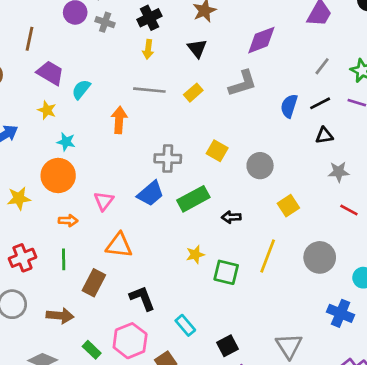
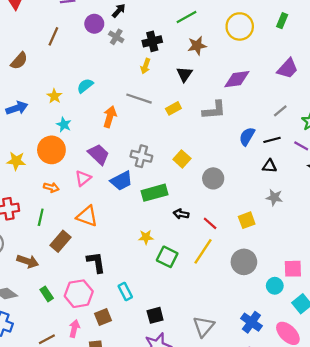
purple trapezoid: (50, 73) -> (98, 154), moved
yellow square: (288, 206) -> (247, 220), moved
red line: (349, 210) -> (210, 223), moved
blue cross: (341, 313) -> (251, 322), moved

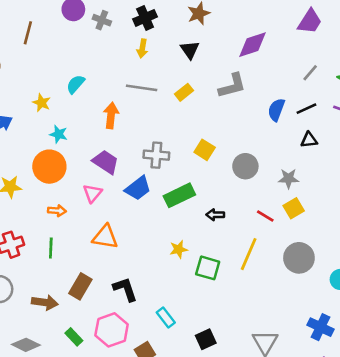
gray star: (274, 197) -> (289, 178), moved
red line: (210, 223) -> (265, 216), moved
brown rectangle: (60, 241) -> (80, 286), moved

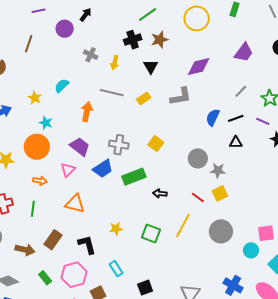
black cross: (145, 18) -> (133, 40), moved
gray cross: (102, 20) -> (91, 55), moved
gray circle: (245, 166) -> (198, 158), moved
yellow star: (179, 249) -> (116, 229), moved

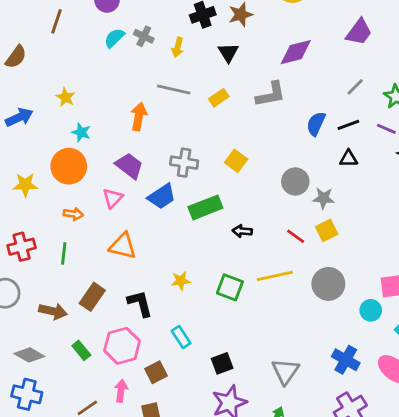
cyan semicircle: (62, 86) -> (114, 38), moved
yellow line: (183, 225) -> (275, 276), turned 50

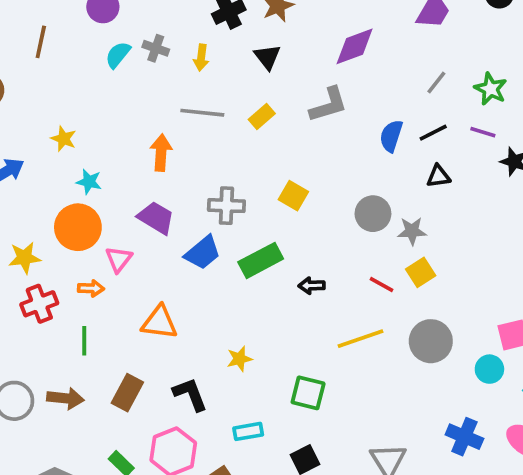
pink triangle: (113, 198) -> (119, 259), moved
red cross: (22, 247) -> (39, 304), moved
green square: (230, 287) -> (308, 393), moved
brown arrow: (53, 311) -> (65, 398), moved
cyan rectangle: (181, 337) -> (248, 431), turned -60

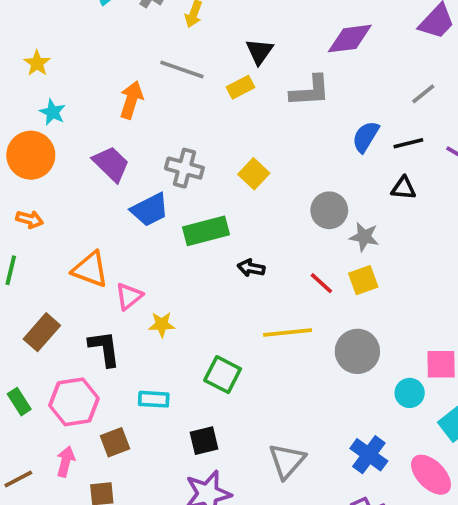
black triangle: (267, 57) -> (260, 51), moved
pink triangle: (119, 259) -> (129, 296), moved

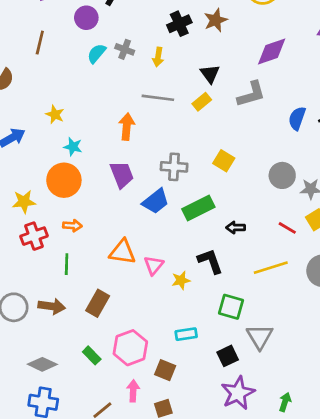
purple trapezoid: (111, 164) -> (122, 175), turned 36
black L-shape: (104, 348) -> (210, 261), moved
brown square: (115, 442) -> (165, 370), turned -35
gray triangle: (287, 461) -> (260, 337), moved

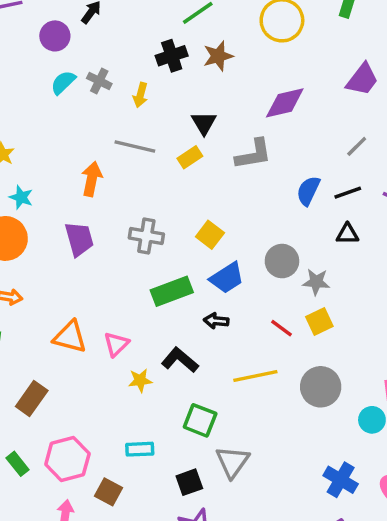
blue trapezoid: (156, 201) -> (227, 278), moved
black L-shape: (210, 261) -> (180, 360), turned -36
pink triangle: (154, 265) -> (116, 344), moved

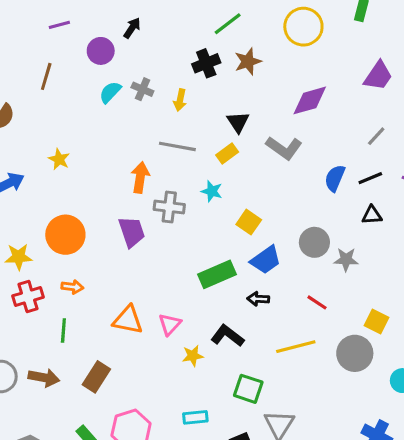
gray L-shape: (253, 154) -> (284, 148), turned 48
cyan star: (21, 197) -> (212, 191), moved
gray cross: (146, 236) -> (169, 207), moved
yellow square: (319, 321) -> (377, 321), moved, turned -35

